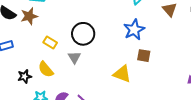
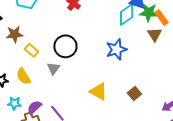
brown star: (29, 16) -> (15, 34), moved
brown square: (144, 56) -> (134, 93), moved, turned 32

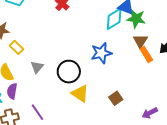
orange rectangle: (162, 18) -> (146, 55), moved
black circle: (65, 46) -> (69, 72), moved
purple semicircle: (34, 107) -> (12, 91), moved, turned -42

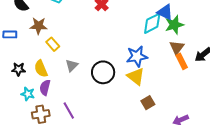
green star: (136, 19) -> (174, 25), turned -30
yellow triangle: (80, 93) -> (136, 76), moved

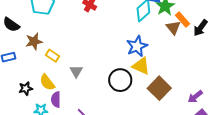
orange rectangle: (182, 61) -> (183, 20), moved
black circle: (103, 72) -> (120, 80), moved
brown square: (148, 103) -> (159, 88), size x1.6

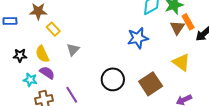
yellow triangle: (141, 66) -> (181, 62), moved
black circle: (120, 80) -> (113, 79), moved
purple semicircle: (56, 100) -> (47, 73), turned 112

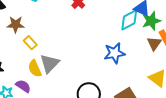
gray triangle: (73, 50) -> (50, 63), size x1.5
yellow semicircle: (42, 54) -> (35, 69), moved

